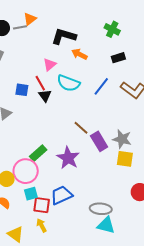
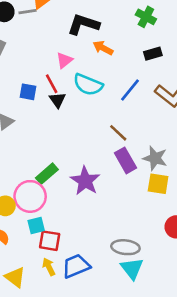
brown line: (81, 128) -> (118, 133), moved
blue trapezoid: (61, 195) -> (76, 266), moved
cyan triangle: (106, 225) -> (132, 268), turned 36

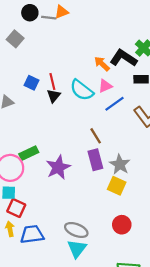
black L-shape: (83, 24) -> (123, 58), moved
pink triangle: (64, 60) -> (105, 86), moved

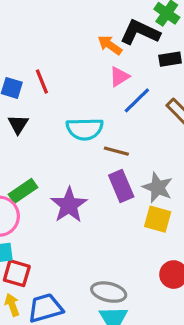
cyan semicircle: (82, 90) -> (85, 129), moved, turned -30
black triangle: (54, 96) -> (18, 124), moved
brown line: (96, 136) -> (116, 151), turned -35

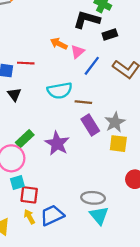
orange arrow: (110, 45) -> (59, 44), moved
red line: (42, 82) -> (26, 63), turned -56
gray star: (158, 187) -> (115, 122), turned 30

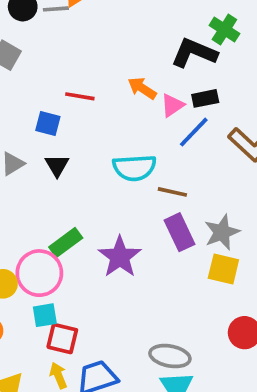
black rectangle: (110, 34) -> (205, 98), moved
red line: (26, 63) -> (80, 96), moved

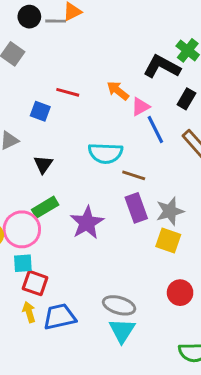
black rectangle: (205, 98) -> (186, 99), moved, turned -54
blue line: (194, 132) -> (155, 130), turned -76
black triangle: (57, 165) -> (43, 164), moved

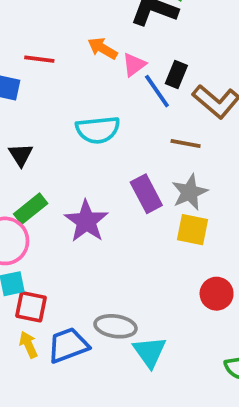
black rectangle: (186, 99) -> (176, 74), moved
brown line: (134, 175) -> (186, 143), moved
gray ellipse: (119, 305) -> (116, 326), moved

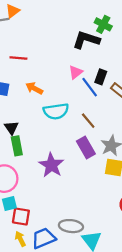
orange arrow: (103, 48) -> (34, 88), moved
red line: (39, 59) -> (18, 58), moved
brown line: (186, 143) -> (88, 121), moved, turned 42
green rectangle: (31, 209) -> (17, 146), moved, turned -60

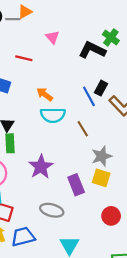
pink triangle: (76, 72) -> (52, 37), moved, turned -40
orange arrow: (34, 88) -> (45, 94), moved
purple rectangle: (86, 148) -> (76, 185), moved
gray ellipse: (71, 226) -> (52, 210), moved

